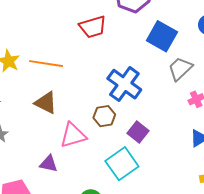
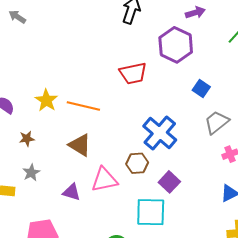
blue square: (162, 36) -> (201, 89), size x0.6
purple triangle: (49, 164) -> (71, 192), moved
cyan square: (122, 164) -> (151, 212), turned 32

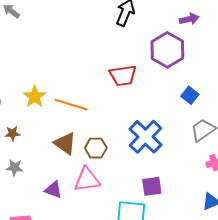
brown hexagon: (137, 163) -> (96, 148), moved
gray star: (31, 173) -> (15, 168), turned 30
purple square: (169, 182) -> (152, 186), turned 35

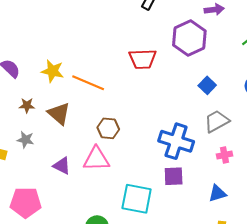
yellow star: (35, 97) -> (53, 71), turned -30
blue cross: (146, 137) -> (176, 141), moved, turned -32
brown triangle: (65, 143) -> (59, 114), moved
purple square: (152, 186) -> (174, 176), moved

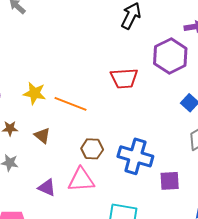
brown triangle: (59, 114) -> (42, 136), size x0.7
blue cross: (176, 141) -> (135, 156), moved
purple square: (174, 176) -> (170, 181), moved

